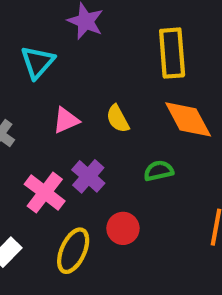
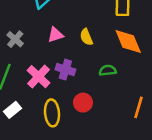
purple cross: (88, 176) -> (65, 70), turned -30
yellow ellipse: (73, 251) -> (52, 113), turned -35

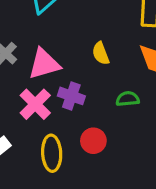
pink triangle: (55, 35) -> (44, 64), moved, size x1.5

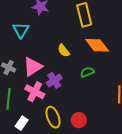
purple cross: (71, 96) -> (54, 80), turned -35
red circle: (93, 141) -> (79, 120), moved

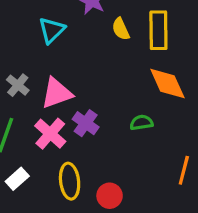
yellow semicircle: (64, 51) -> (121, 29), moved
purple cross: (54, 80) -> (86, 123), turned -35

